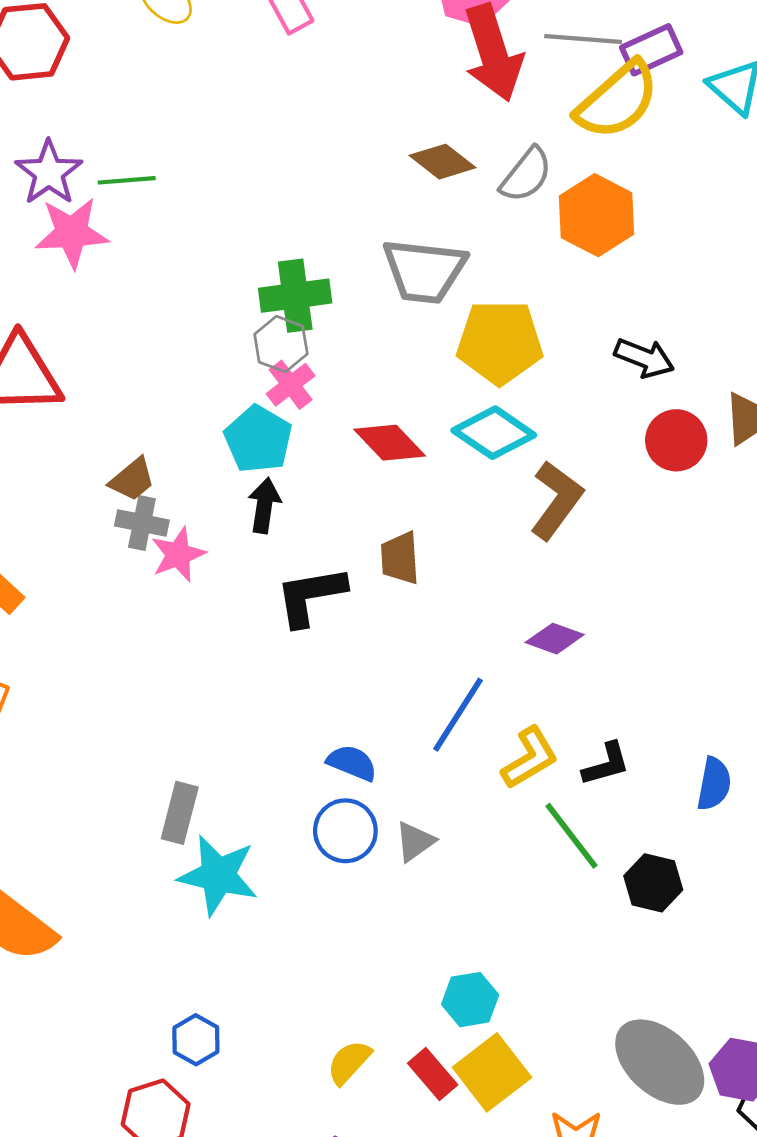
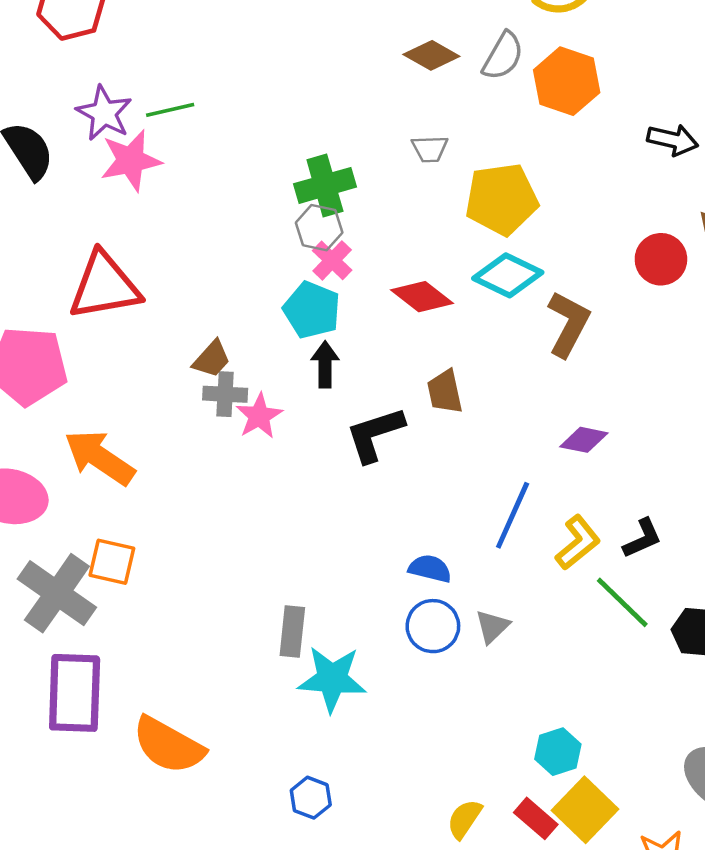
gray trapezoid: (424, 271) -> (430, 149), size x0.5
black arrow: (644, 358) -> (673, 140), moved
blue hexagon: (196, 1040) -> (311, 798), moved

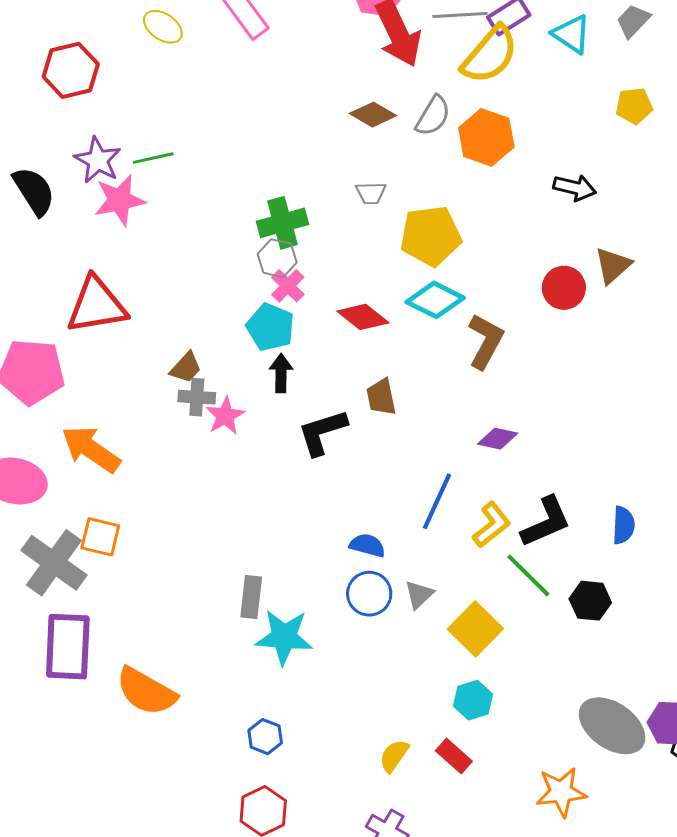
black L-shape: (642, 538) -> (546, 522), size x1.5
yellow square: (585, 810) -> (475, 629), moved

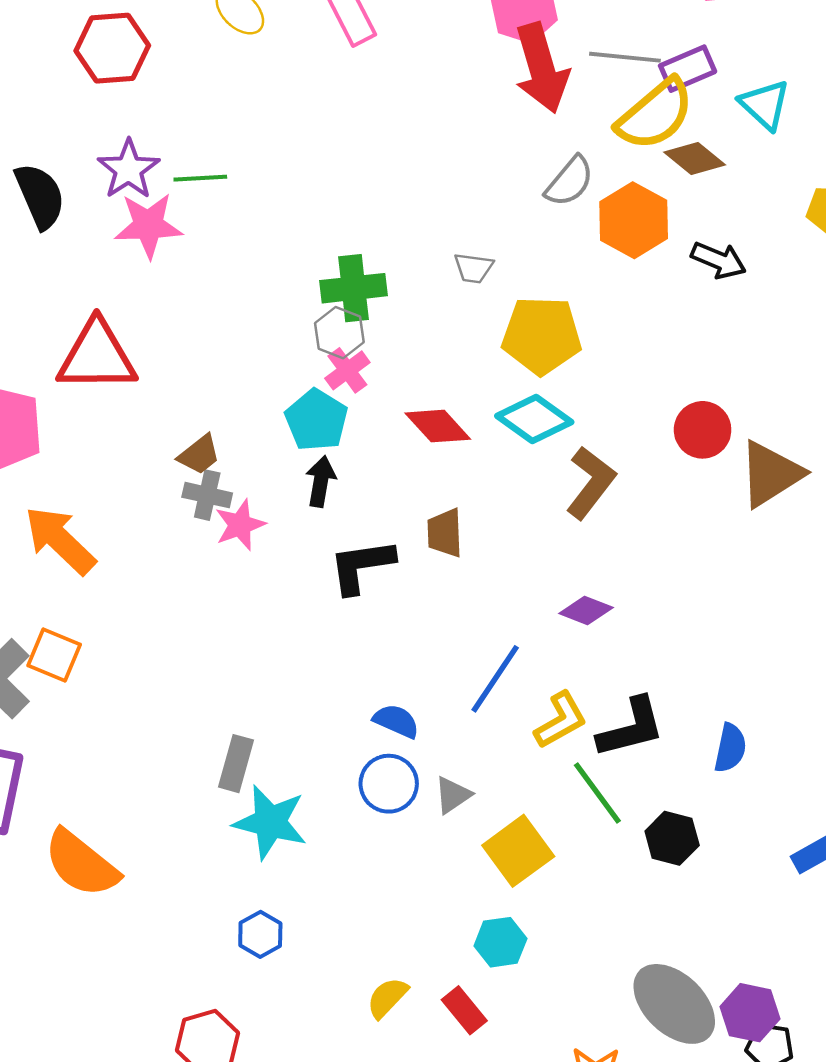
brown diamond: (373, 115) -> (695, 159), moved
black arrow: (575, 188) -> (719, 260), moved
brown triangle: (613, 265) -> (771, 474), moved, size x1.4
blue hexagon: (265, 737) -> (260, 934), moved

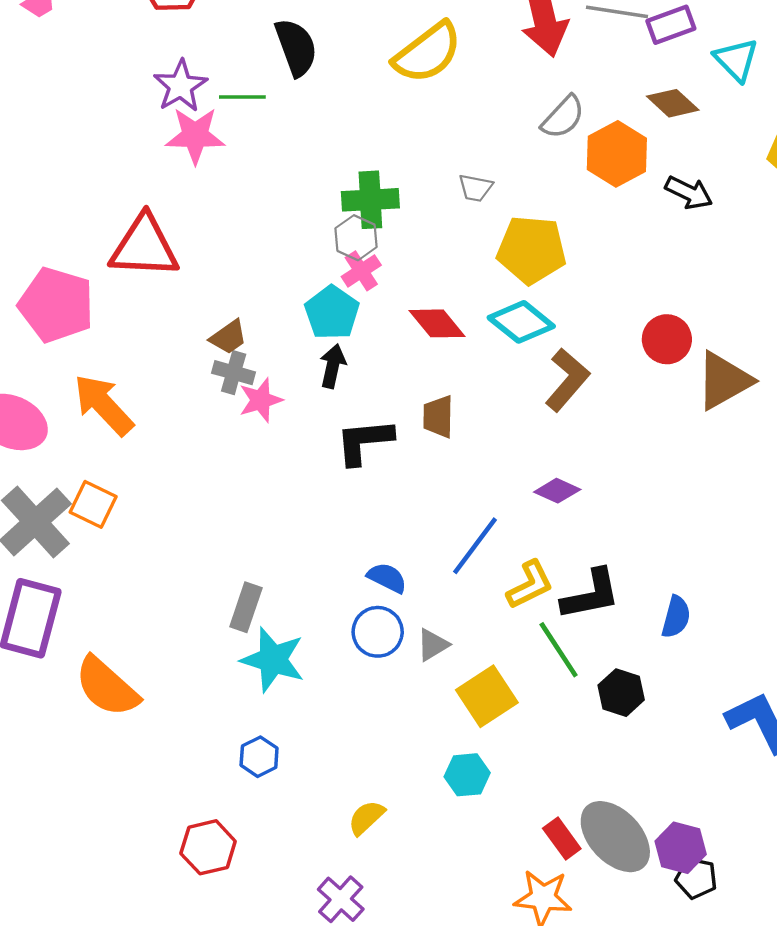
yellow semicircle: (655, 114) -> (428, 53), moved
black semicircle: (40, 196) -> (296, 47), moved
red rectangle: (464, 1010) -> (562, 839), moved

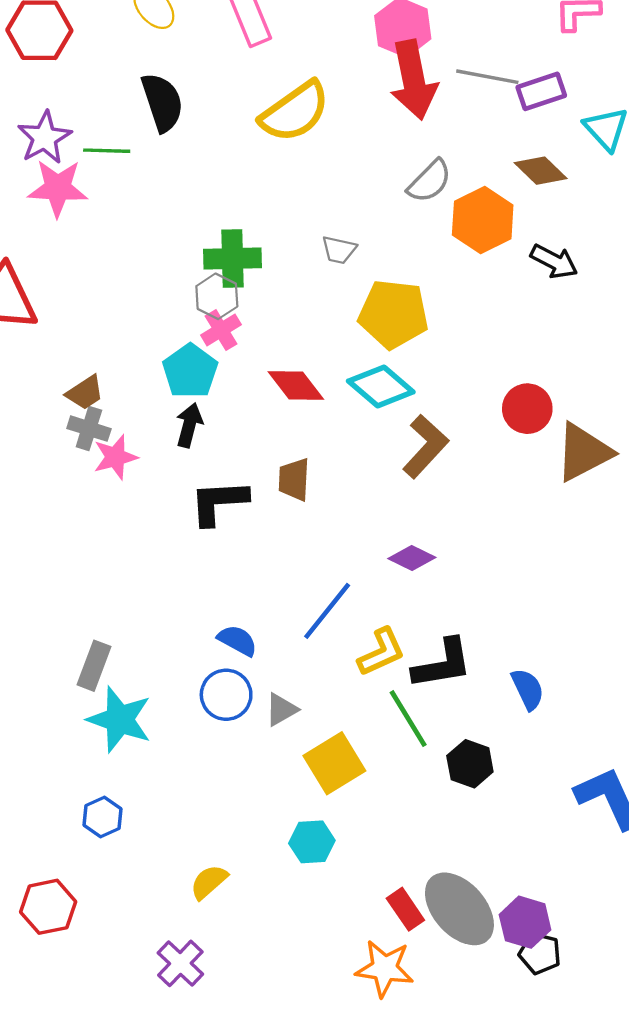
blue semicircle: (676, 617) -> (528, 689), turned -42

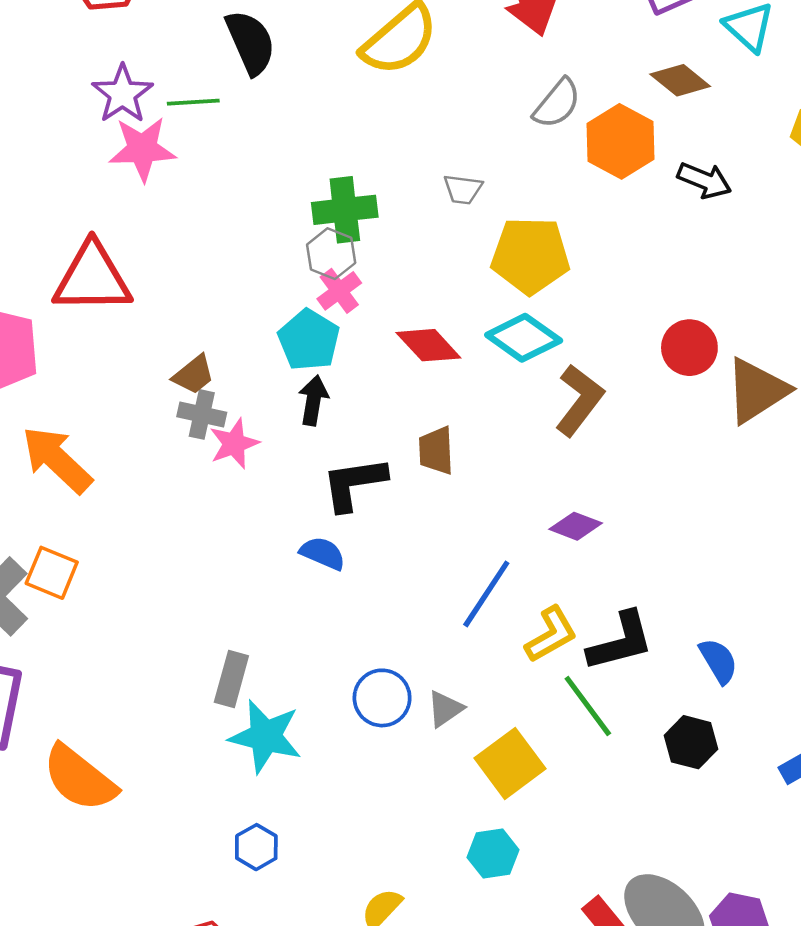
blue semicircle: (237, 640) -> (323, 553), moved
black hexagon: (470, 764) -> (691, 742), moved

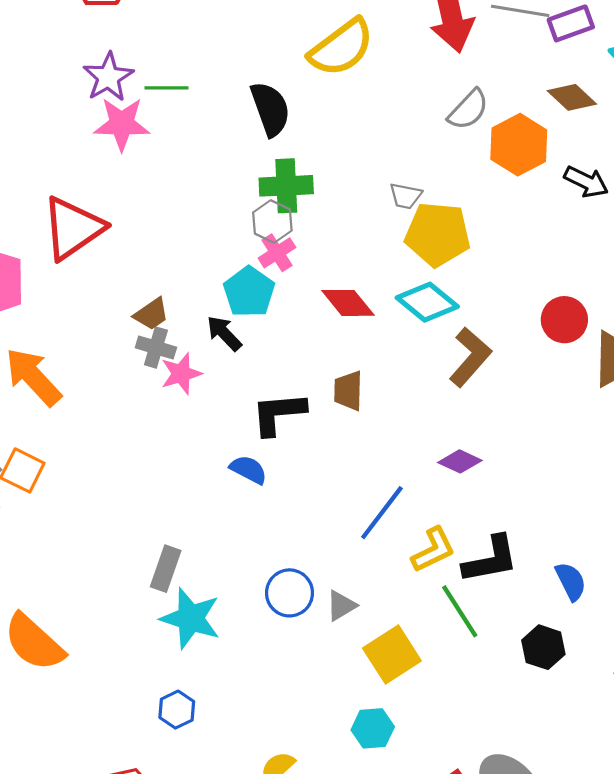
black semicircle: (250, 42) -> (270, 109), moved
gray trapezoid: (463, 189) -> (406, 196), moved
red triangle: (92, 278) -> (73, 228), turned -38
black arrow: (313, 400) -> (224, 333), moved, turned -57

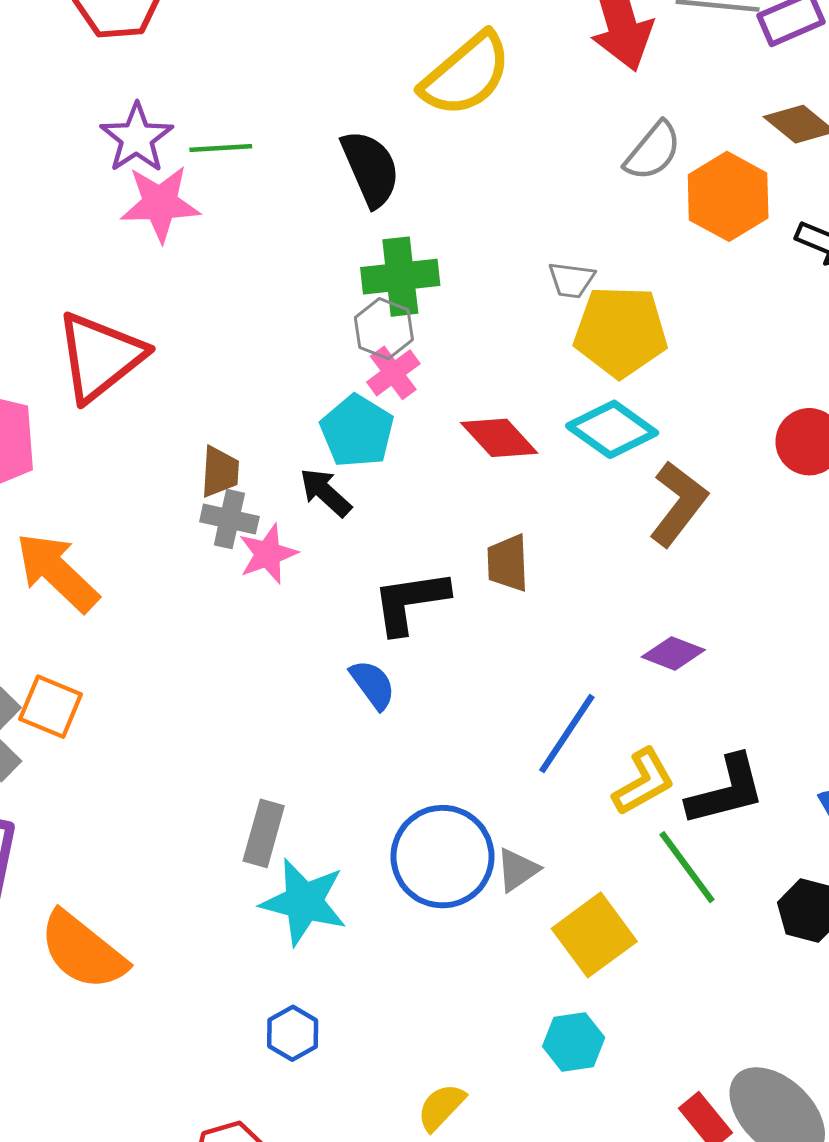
brown trapezoid: (151, 314) -> (220, 472), turned -48
blue semicircle: (248, 470) -> (373, 685), turned 30
blue circle: (290, 593) -> (443, 857), size x1.5

